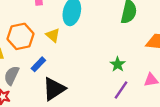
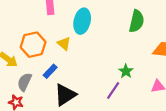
purple line: (121, 90) -> (113, 90), moved

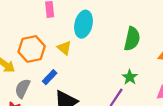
green semicircle: (137, 21) -> (132, 39), moved

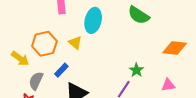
green semicircle: (132, 39) -> (139, 15), moved, turned 110

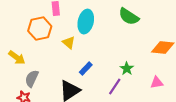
orange hexagon: (44, 44) -> (40, 29), moved
blue rectangle: (61, 70) -> (86, 69), moved

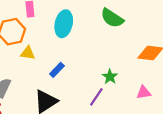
yellow triangle: (69, 43) -> (28, 53), moved, turned -32
blue rectangle: (86, 69) -> (57, 70), moved

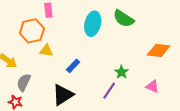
cyan ellipse: (64, 24) -> (93, 24), moved
pink triangle: (144, 92) -> (152, 86), turned 32

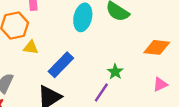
blue rectangle: (73, 66) -> (61, 65), size x1.6
pink triangle: (152, 86) -> (160, 84), moved, turned -48

